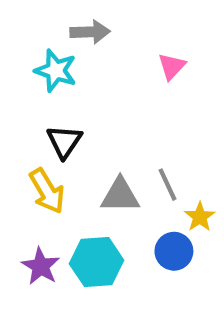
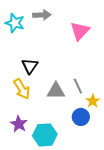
pink triangle: (172, 66) -> (80, 31), size x1.5
cyan star: (56, 71) -> (15, 23), moved
cyan hexagon: (97, 262) -> (45, 135), moved

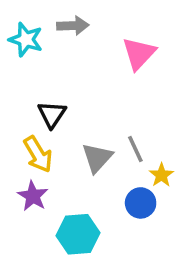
gray triangle: (56, 91) -> (97, 158), turned -48
purple star: (19, 124) -> (33, 196), moved

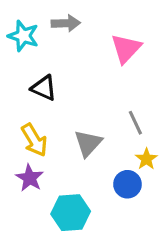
black triangle: (52, 114) -> (44, 88), moved, turned -40
gray line: (135, 149) -> (135, 123), moved

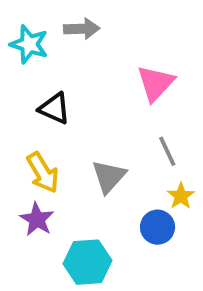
pink triangle: (126, 48) -> (156, 83), moved

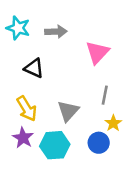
gray arrow: (82, 29) -> (56, 32), moved
gray line: (167, 151) -> (105, 95), turned 36
cyan hexagon: (87, 262) -> (55, 145), moved

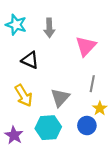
gray arrow: (56, 32) -> (49, 28), turned 90
purple star: (23, 138) -> (14, 135), moved

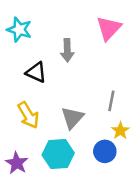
gray arrow: (49, 28) -> (67, 50), moved
pink triangle: (86, 46) -> (109, 28), moved

